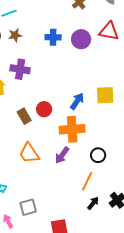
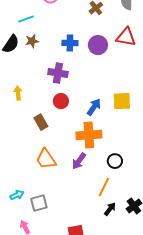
purple cross: (20, 69) -> (58, 73), moved
red circle: (44, 109) -> (61, 101), moved
gray square: (28, 207) -> (39, 203), moved

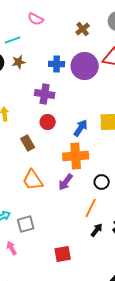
purple circle: (98, 45) -> (85, 66), size x1.4

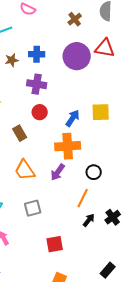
brown star: (19, 62) -> (12, 60), moved
blue cross: (57, 64) -> (37, 54), moved
gray square: (26, 224) -> (33, 208), moved

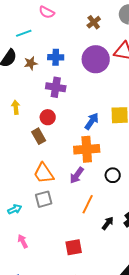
red circle: (40, 112) -> (48, 117), moved
orange line: (83, 198) -> (88, 204), moved
gray square: (33, 208) -> (44, 199), moved

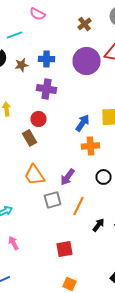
orange cross: (87, 149) -> (90, 146), moved, size x0.7
gray square: (44, 199) -> (52, 200), moved

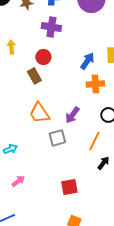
orange line: (78, 206) -> (94, 141), moved
pink arrow: (14, 243) -> (18, 181), turned 80

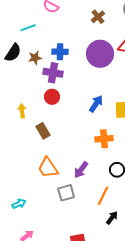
purple cross: (51, 27) -> (53, 73), moved
yellow arrow: (11, 47) -> (22, 111), moved
red circle: (43, 57) -> (52, 97), moved
blue arrow: (87, 61) -> (96, 104), moved

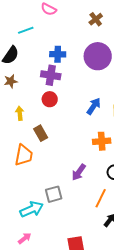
brown star: (35, 58) -> (11, 81), moved
orange trapezoid: (48, 168) -> (24, 155), moved, turned -135
gray square: (66, 193) -> (54, 194), moved
cyan arrow: (19, 204) -> (32, 209), moved, size x1.6

